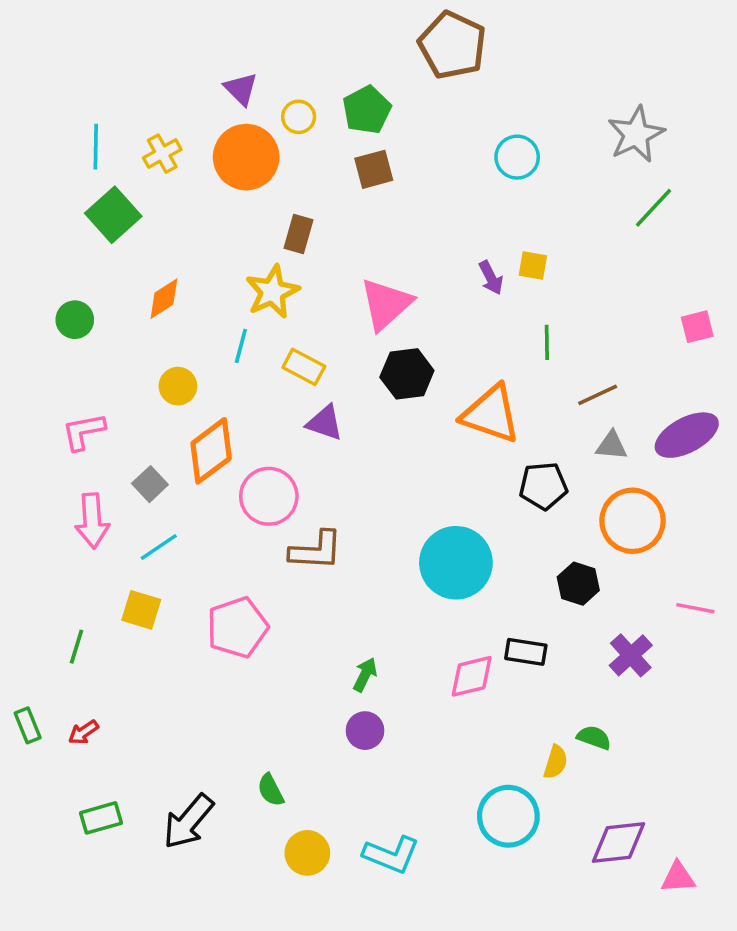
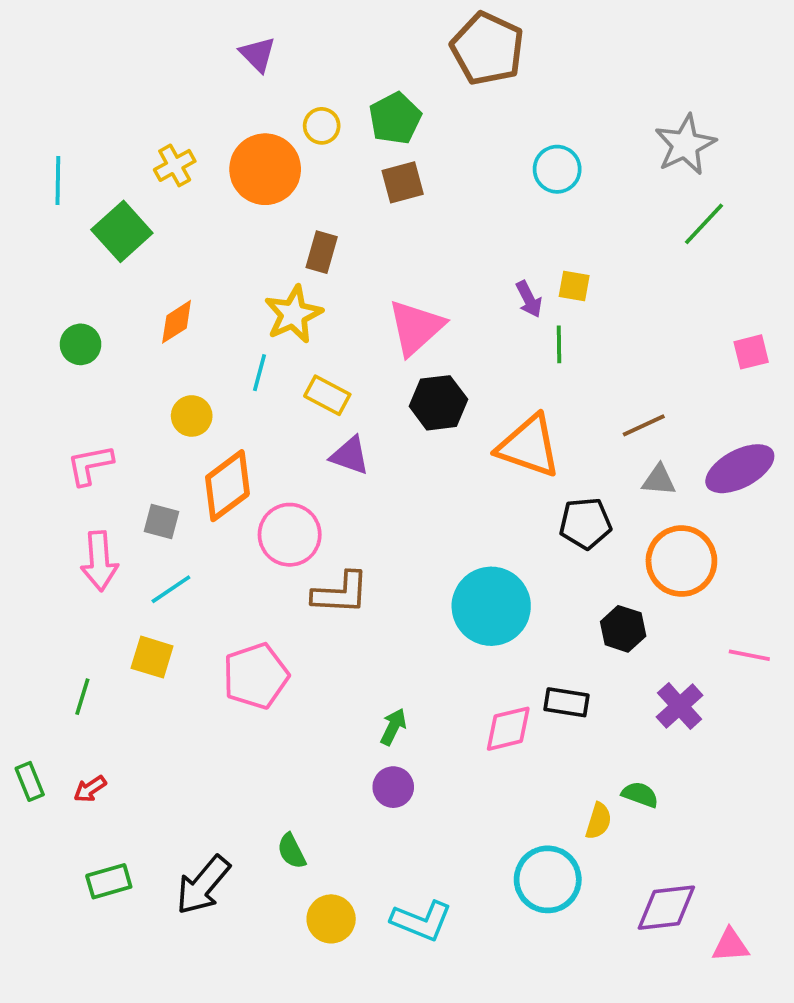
purple triangle: (241, 89) -> (258, 54), moved
cyan line: (96, 147) -> (58, 181), moved
green line: (547, 342) -> (559, 344), moved
gray square: (150, 484) -> (162, 521), turned -32

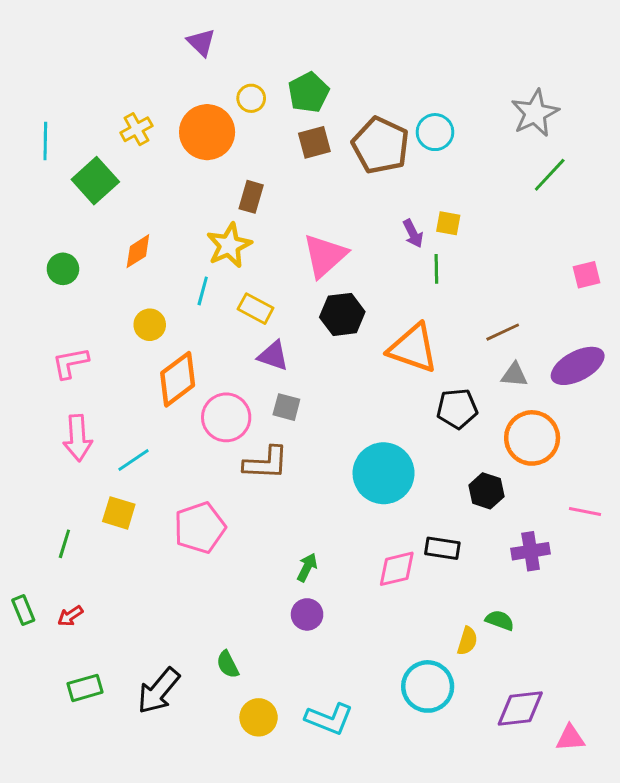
brown pentagon: (487, 49) -> (381, 145), moved
gray square: (162, 521) -> (286, 407), moved
purple cross: (680, 706) -> (531, 551), turned 33

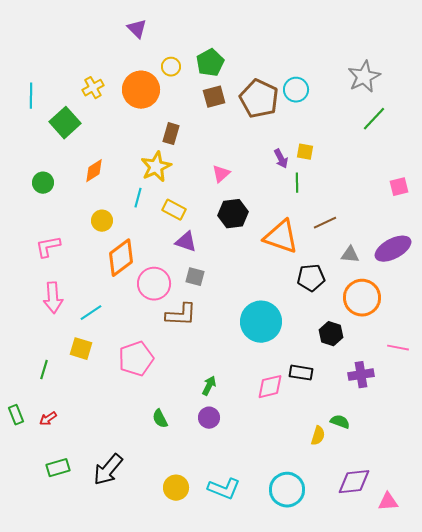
pink triangle: (325, 256) -> (221, 174), size x0.6
brown line: (503, 332) -> (325, 223), moved
green semicircle: (228, 664) -> (160, 419), moved
cyan circle: (428, 686) -> (287, 490), moved

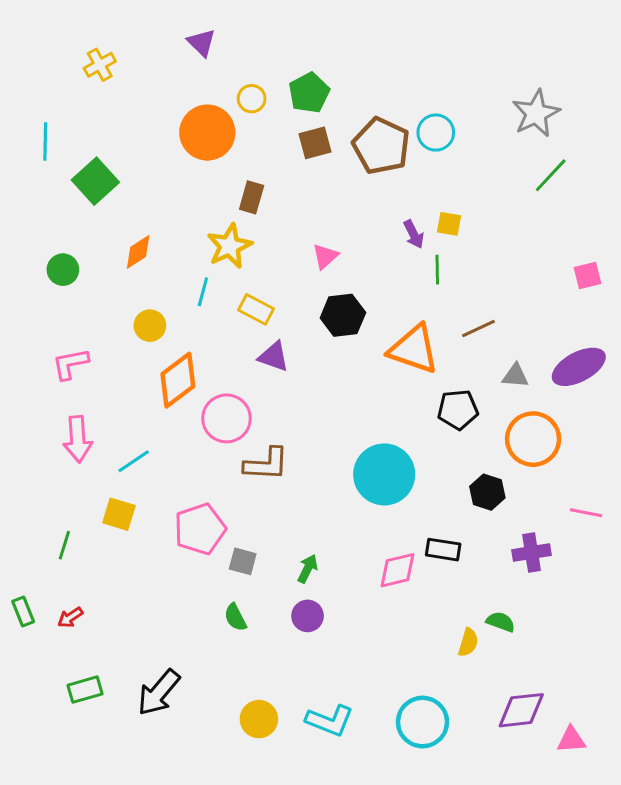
yellow cross: (93, 88) -> (100, 65), moved
gray square: (195, 277) -> (243, 561), moved

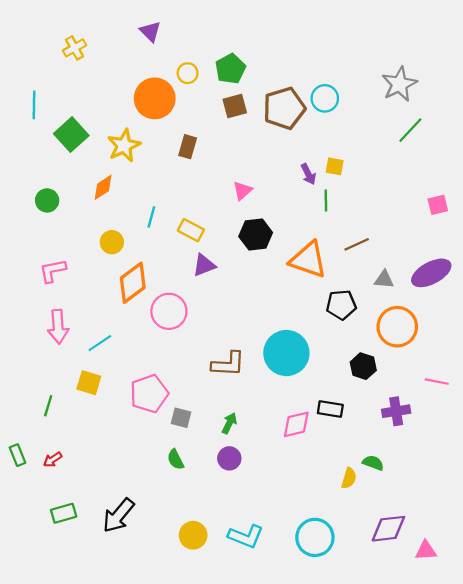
brown pentagon: (381, 146) -> (284, 108), turned 30
yellow star: (229, 246) -> (124, 146), moved
purple triangle: (274, 357) -> (204, 265), turned -40
brown L-shape: (266, 464) -> (228, 364), moved

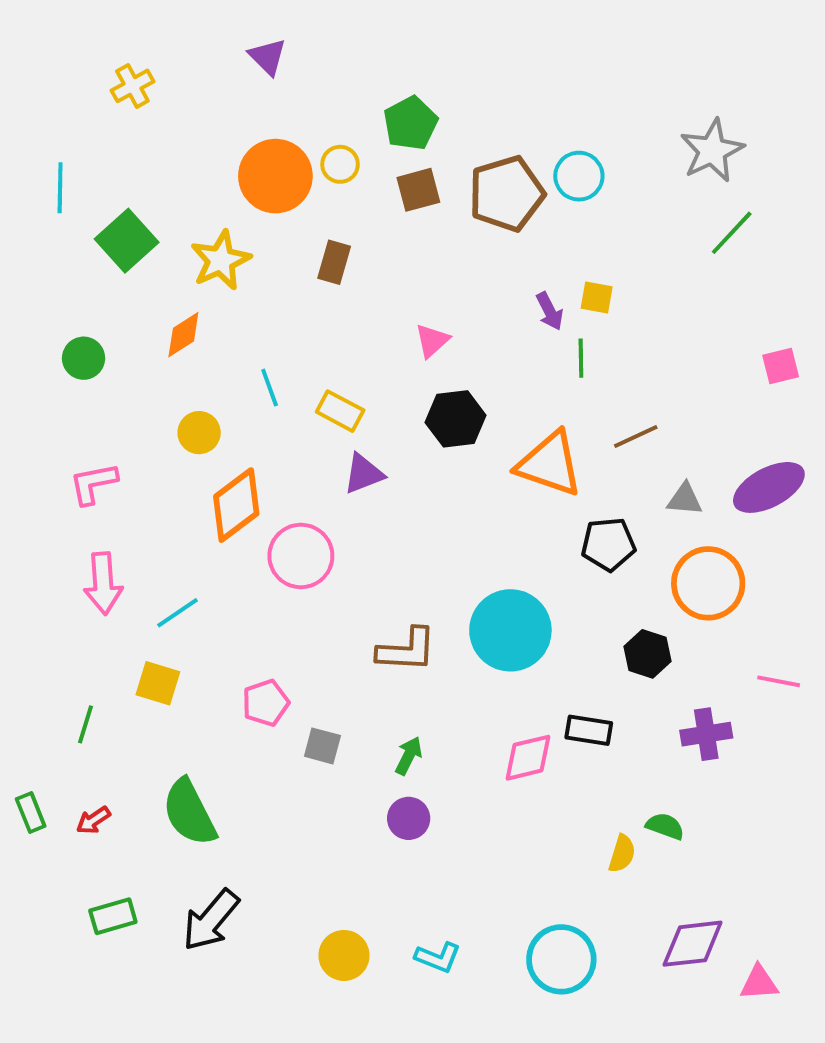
yellow circle: (188, 73) -> (340, 164), moved
cyan line: (151, 217) -> (270, 388), turned -35
pink pentagon: (149, 394) -> (266, 703), size x0.7
green semicircle: (176, 459) -> (189, 812), moved, size x1.8
cyan L-shape: (246, 536) -> (438, 957), size x0.7

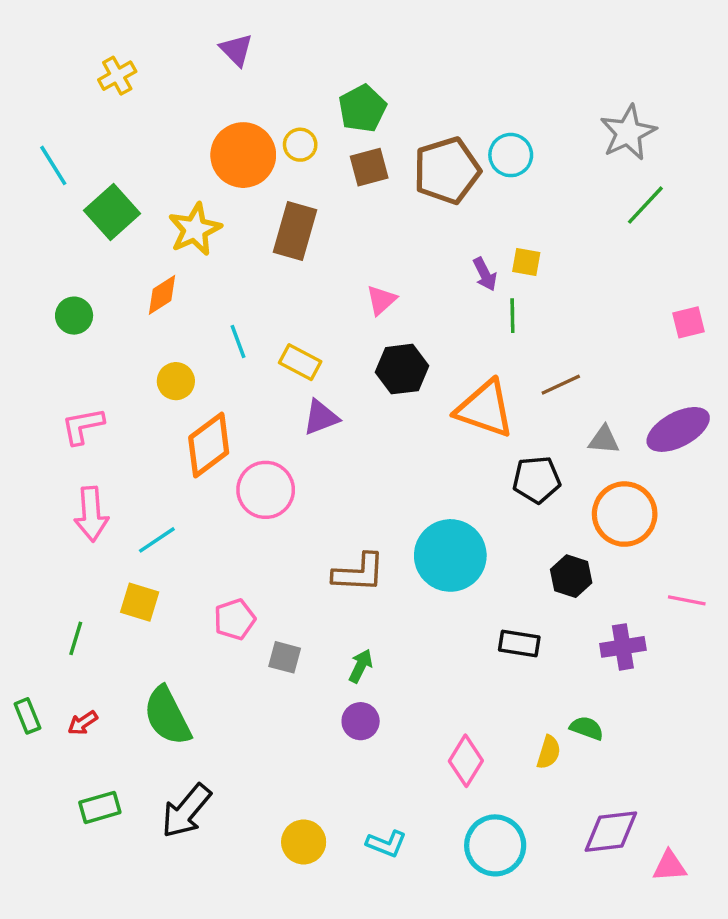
cyan line: (60, 188) -> (53, 165), turned -33
brown rectangle: (334, 262) -> (295, 231), size x1.5
pink diamond: (528, 758) -> (466, 761), moved, turned -45

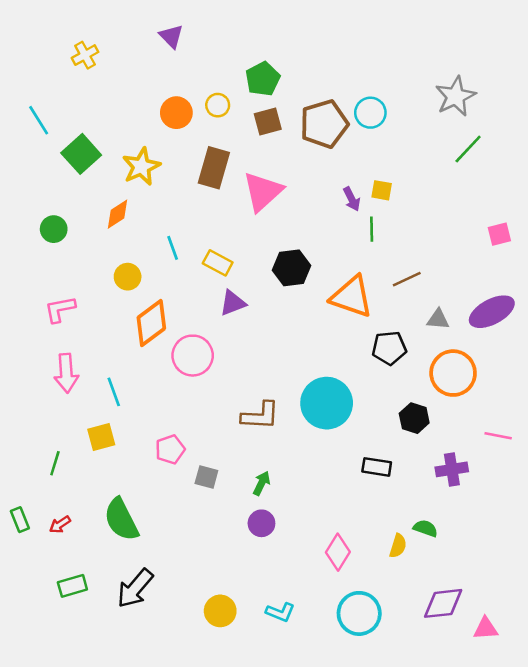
orange circle: (243, 155) -> (176, 113), size x0.7
pink triangle: (381, 300) -> (263, 192), moved, size x1.8
cyan line: (157, 540) -> (114, 392), turned -76
yellow square: (140, 602) -> (101, 437), turned -32

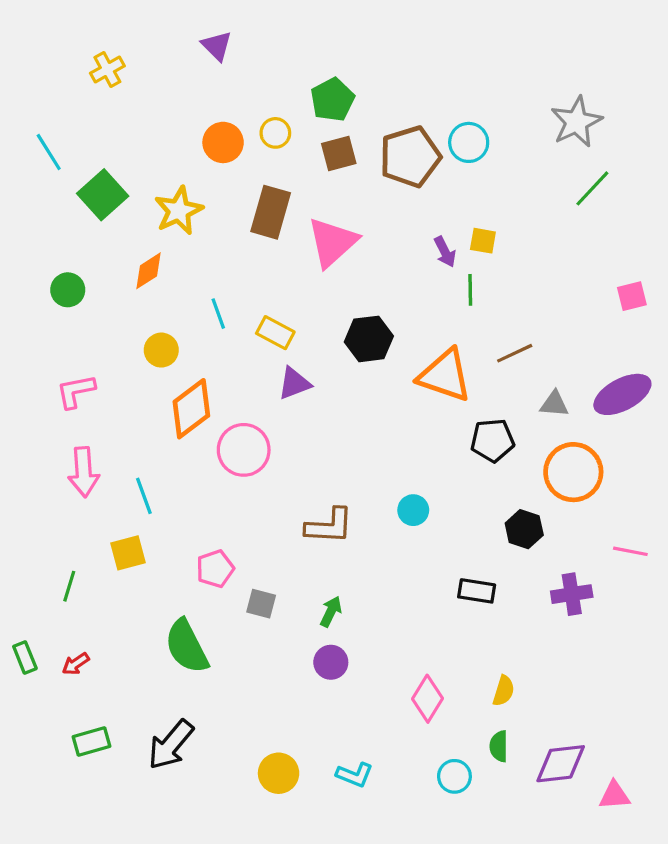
cyan circle: (327, 403) -> (413, 510), size x0.5
green semicircle: (121, 520) -> (187, 646), moved
green semicircle: (425, 528) -> (499, 746), moved, turned -110
cyan circle: (359, 613) -> (454, 776), size x0.6

